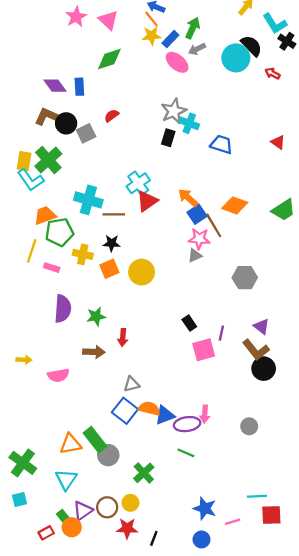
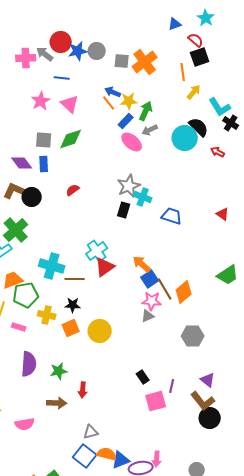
yellow star: (152, 36) -> (129, 101), moved
gray square: (86, 133) -> (44, 140), moved, turned 30
orange diamond: (235, 205) -> (184, 292), moved, turned -60

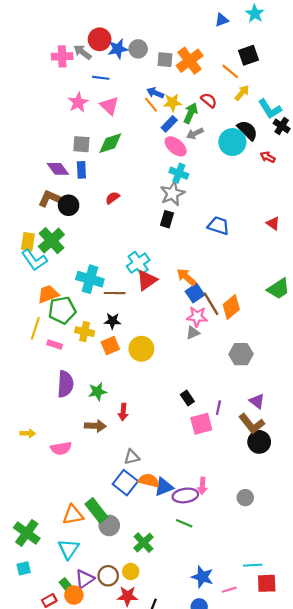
red semicircle: (196, 40) -> (209, 100), moved
orange line: (183, 72) -> (230, 71), turned -42
cyan cross: (143, 197) -> (179, 173), moved

